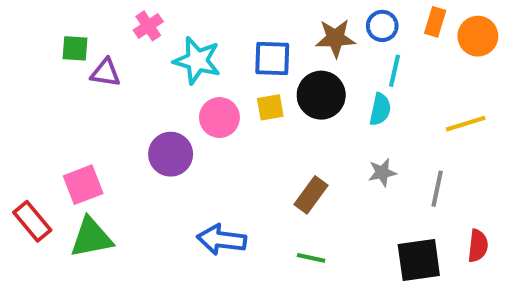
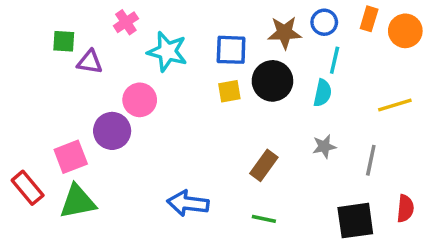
pink circle: (219, 118) -> (140, 100), moved
purple circle: (171, 154) -> (112, 131), moved

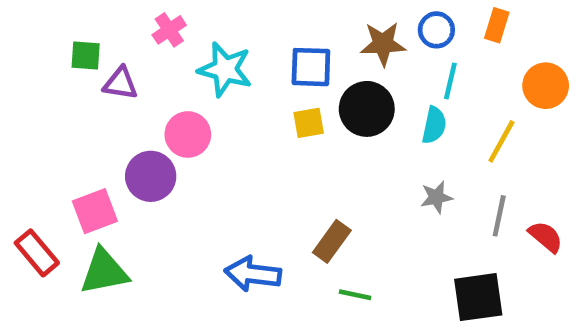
orange circle: (405, 31) -> (546, 86), moved
yellow line: (395, 105) -> (501, 141), moved, turned -44
brown rectangle: (264, 165) -> (332, 241), moved
red semicircle: (405, 209) -> (546, 237), moved, turned -56

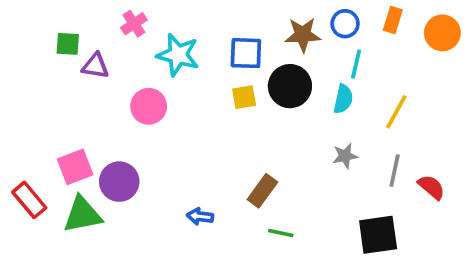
orange circle: (546, 86) -> (442, 33), moved
purple circle: (151, 176) -> (119, 182), moved
blue arrow: (253, 274) -> (200, 216), size x0.6

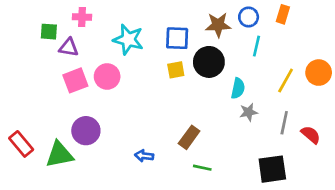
pink cross: (134, 24) -> (82, 17), moved, turned 36
orange circle: (442, 33) -> (319, 73), moved
cyan semicircle: (343, 99) -> (238, 88), moved
pink square: (75, 167) -> (75, 80), moved

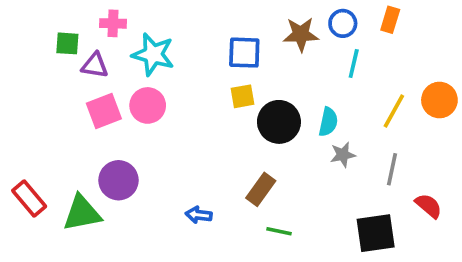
cyan star: (128, 39) -> (153, 54), moved
black circle: (209, 62) -> (279, 122), moved
red semicircle: (311, 135) -> (429, 206), moved

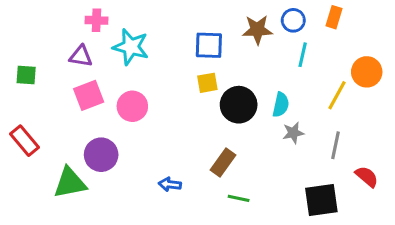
green square: (67, 43) -> (26, 75), moved
orange circle: (439, 100) -> (367, 72), moved
pink circle: (148, 105) -> (132, 106), moved
red rectangle: (29, 198) -> (25, 141), moved

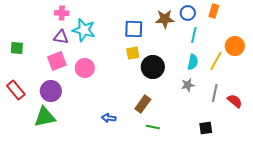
purple triangle: (81, 56) -> (61, 37), moved
cyan semicircle: (281, 105) -> (193, 62), moved
purple circle: (101, 155) -> (51, 91), moved
red semicircle: (367, 177) -> (235, 101), moved
black square: (321, 200) -> (206, 128), size x0.6

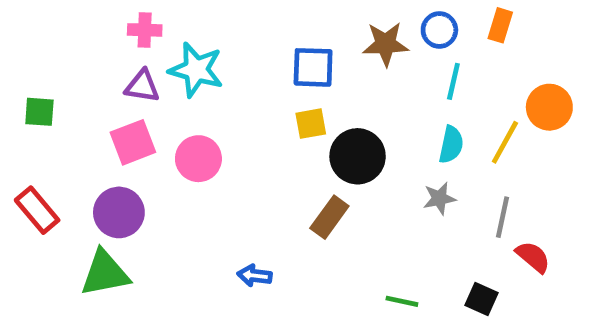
red semicircle: (235, 101) -> (533, 257), moved
brown rectangle: (143, 104) -> (329, 217), moved
green line: (153, 127) -> (402, 301), moved
black square: (206, 128) -> (482, 299), turned 32

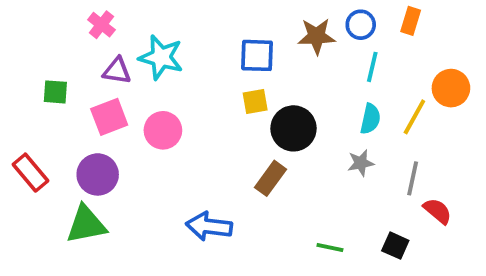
pink cross: (145, 30) -> (101, 25), moved, turned 36
green square: (39, 112) -> (55, 92), moved
blue arrow: (255, 276) -> (209, 226), size x1.6

